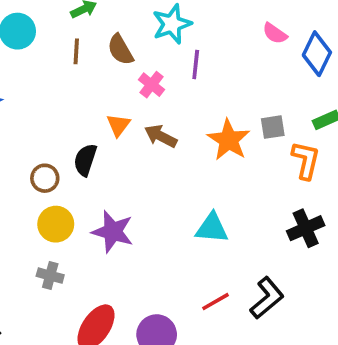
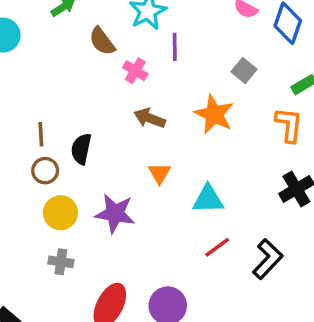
brown line: (76, 51) -> (41, 134), moved
orange triangle: (118, 125) -> (159, 173), moved
gray square: (273, 127) -> (244, 70), moved, turned -35
red line: (215, 302) -> (217, 247), moved

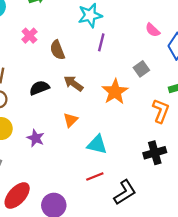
brown semicircle: (102, 41) -> (57, 50), moved
pink cross: (135, 71) -> (29, 36), moved
black semicircle: (81, 149) -> (39, 88), moved, turned 42
purple star: (115, 213) -> (36, 138), size x0.7

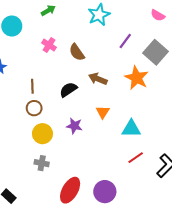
purple line: (101, 42) -> (125, 41), moved, turned 35
gray square: (141, 69) -> (155, 52), size x1.6
purple star: (36, 138) -> (74, 126), moved

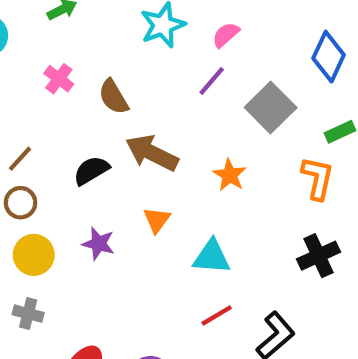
pink semicircle: (158, 15) -> (226, 35), moved, turned 104
orange star: (137, 78) -> (230, 175), moved, size x0.7
brown arrow: (98, 79) -> (152, 153), size x1.4
brown line: (32, 86) -> (20, 159), turned 40

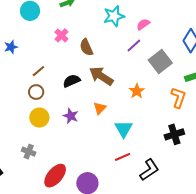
cyan triangle: (212, 257) -> (124, 129), turned 48
gray cross: (28, 314) -> (29, 152), moved

